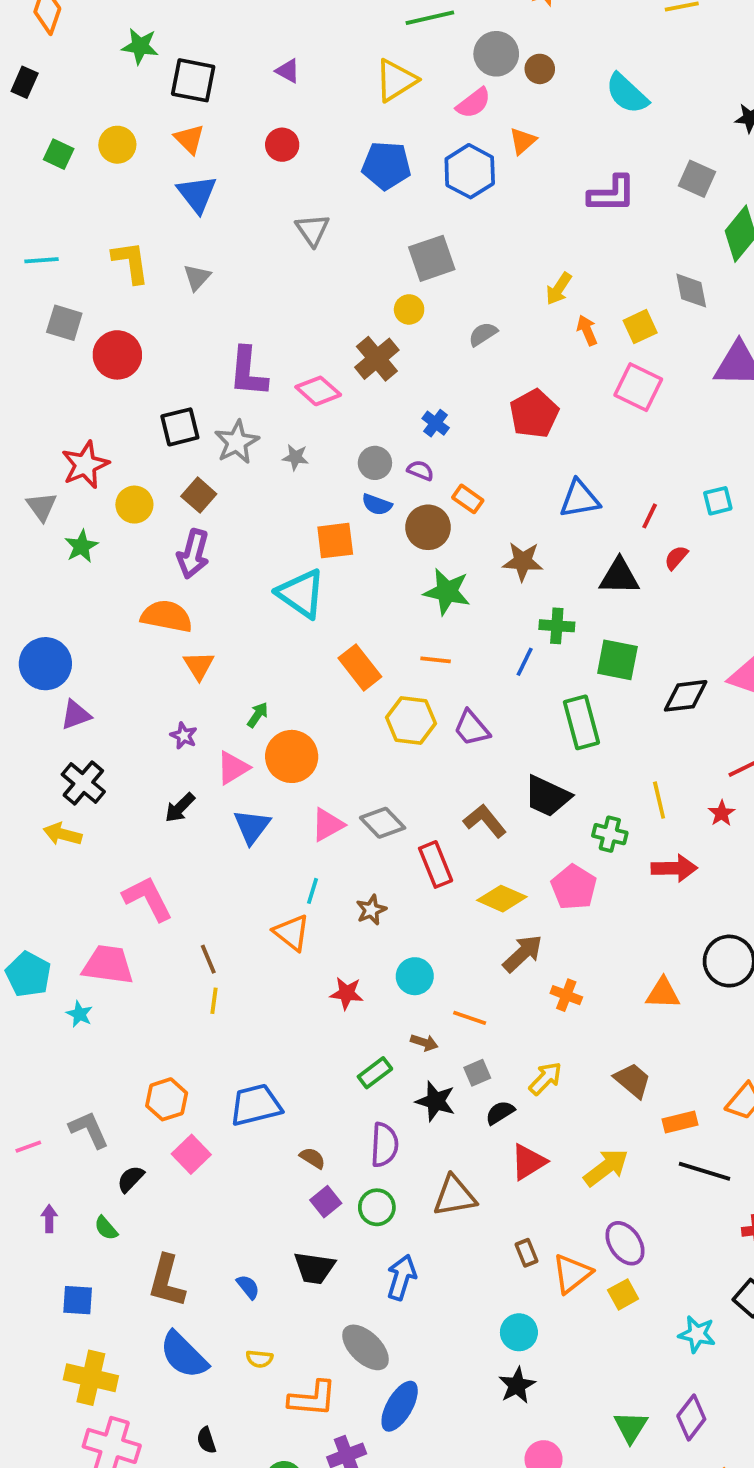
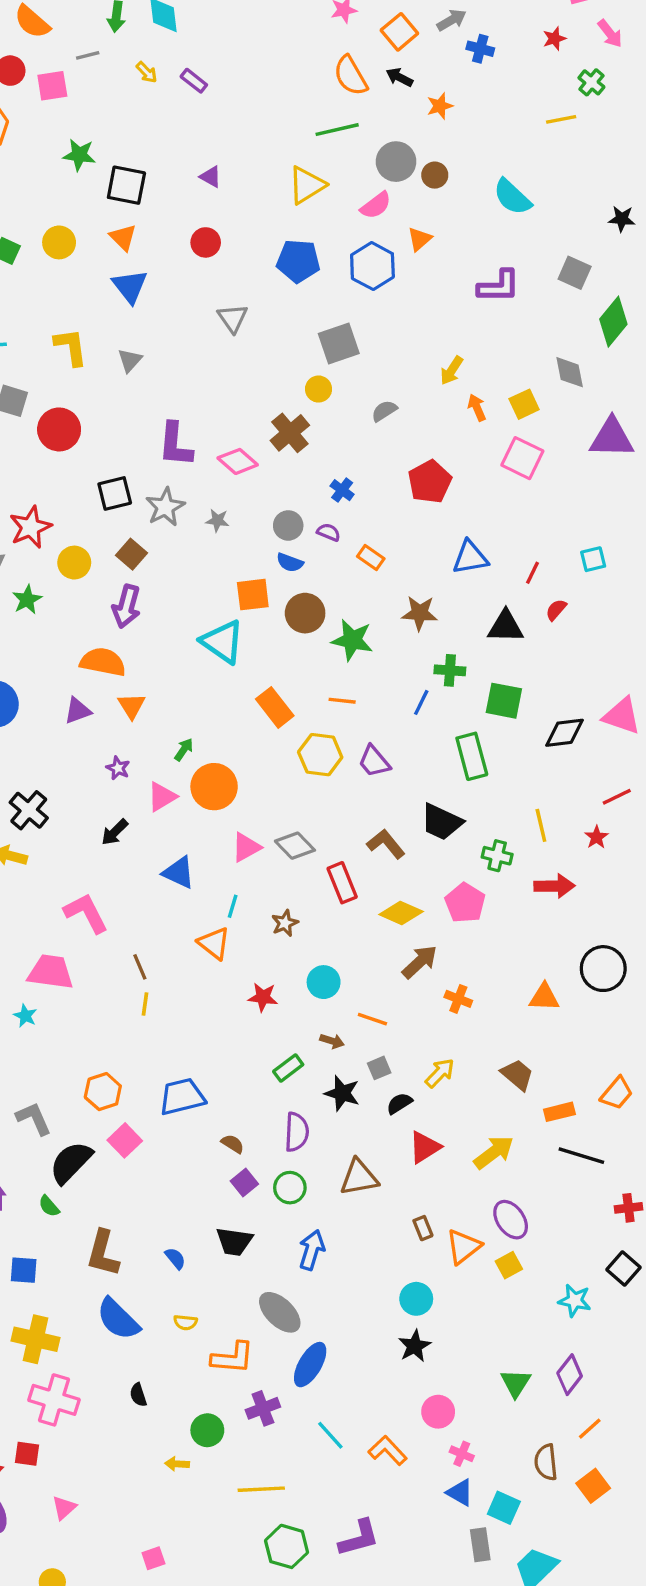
brown circle: (428, 527) -> (305, 613), moved
purple triangle: (76, 715) -> (78, 711), moved
blue triangle: (252, 827) -> (179, 873), moved, turned -42
black semicircle: (131, 1179) -> (71, 1162), size x1.8

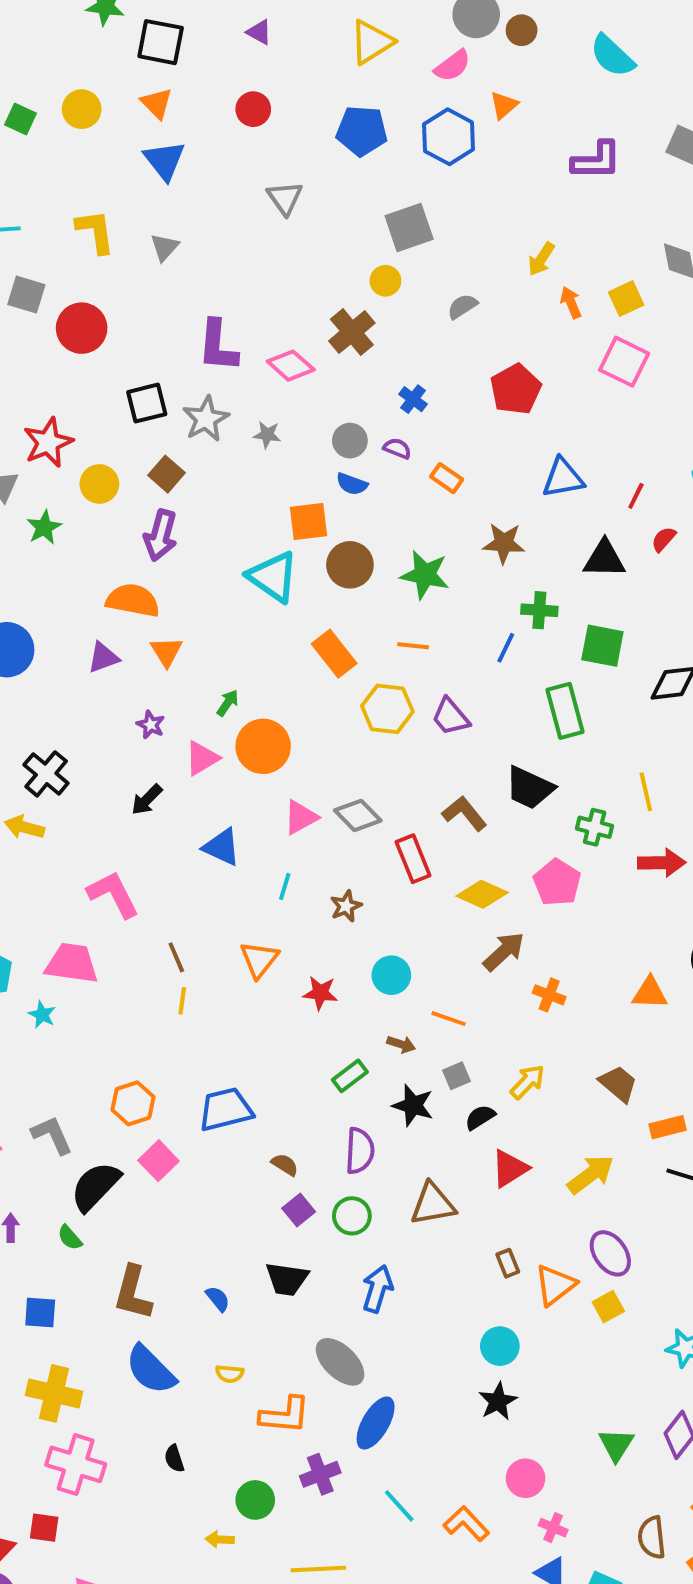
brown circle: (305, 613) -> (350, 565), moved
orange triangle: (214, 943) -> (259, 959), moved, turned 30

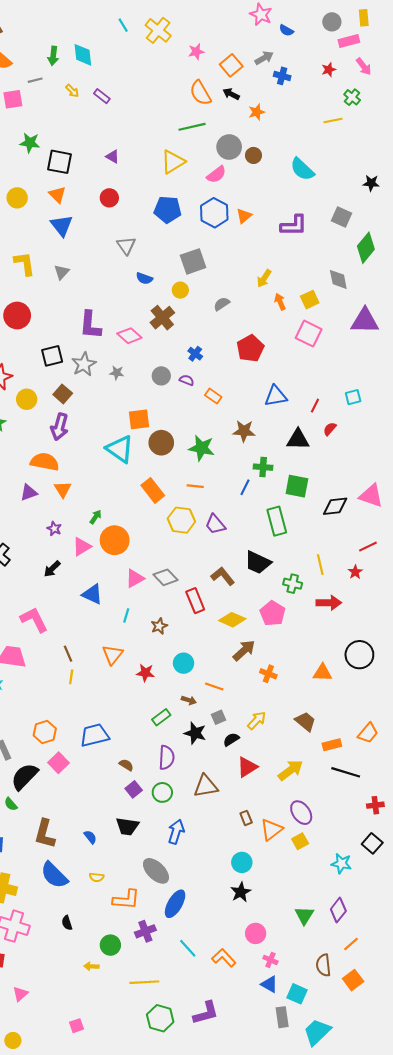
orange triangle: (504, 105) -> (244, 216), moved
blue semicircle: (352, 484) -> (144, 278), moved

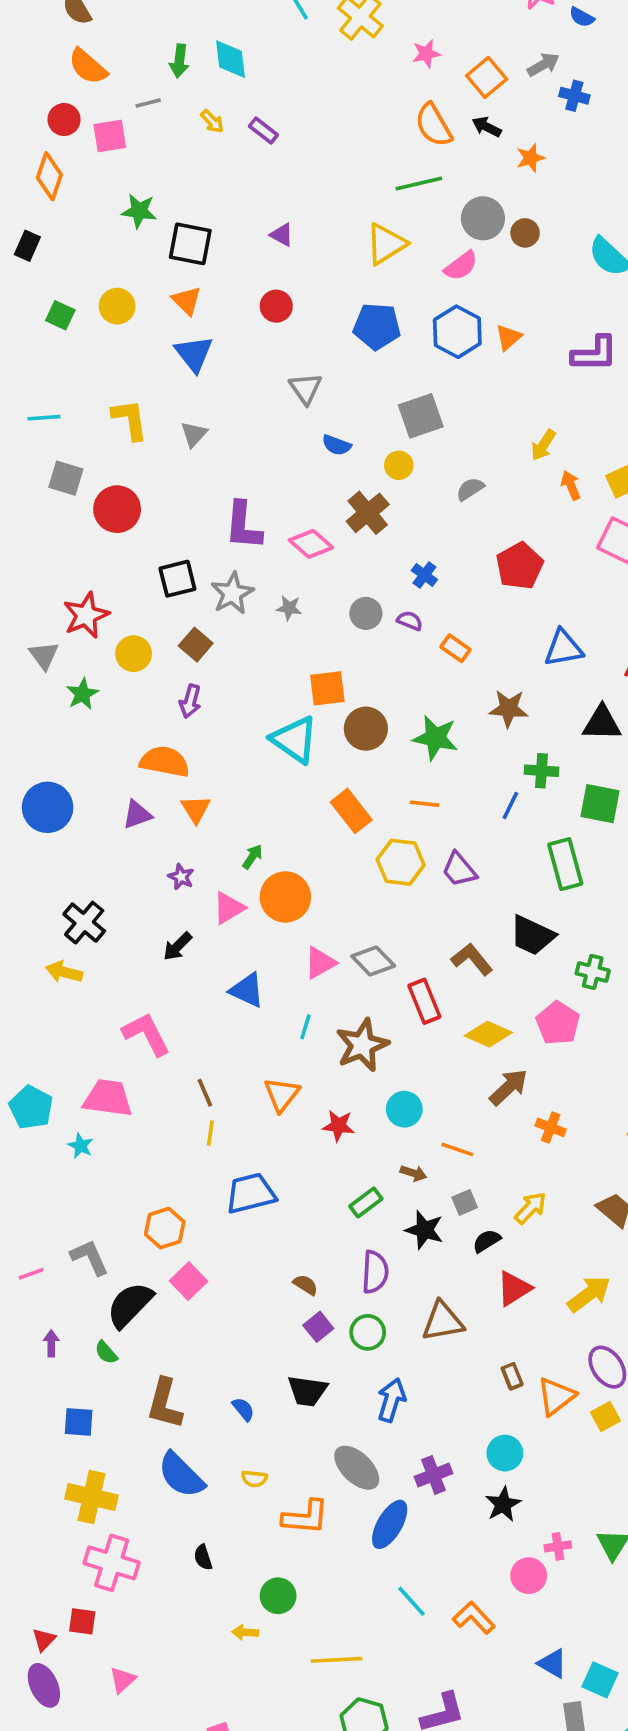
purple arrow: (60, 427) -> (190, 701), size x0.7
brown star: (159, 626) -> (362, 1045), size x1.8
blue trapezoid: (94, 735) -> (251, 1193), moved
purple cross: (145, 931) -> (434, 1475), moved
pink cross: (270, 960) -> (558, 1546), moved, turned -32

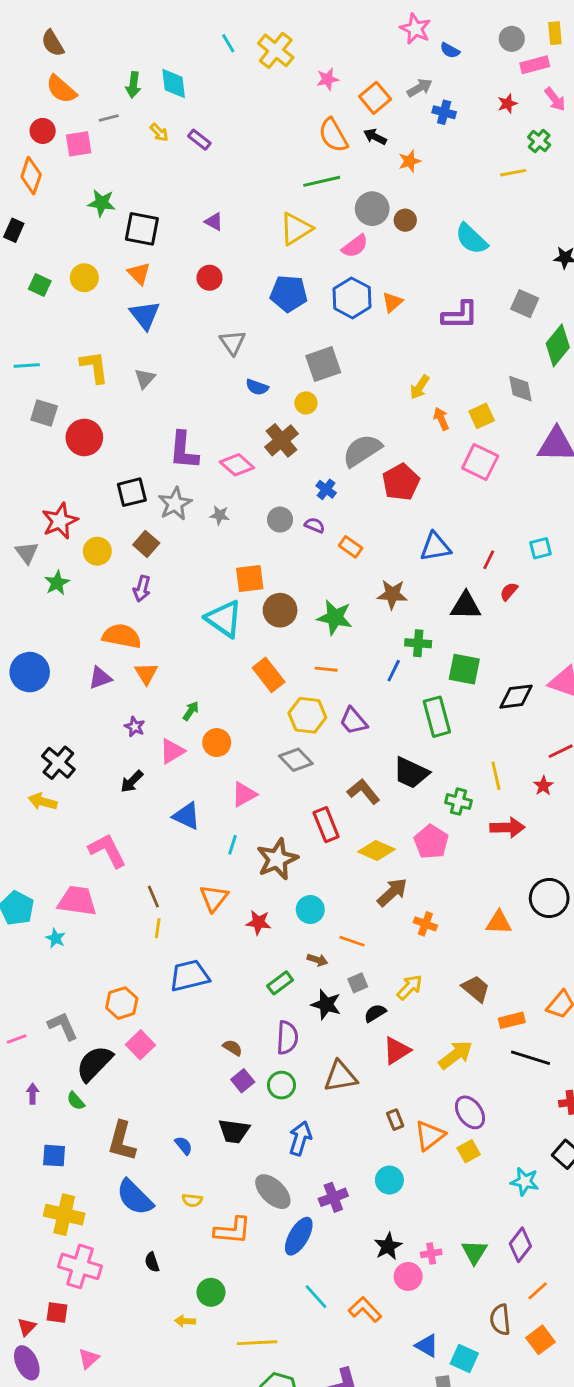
gray semicircle: (470, 489) -> (362, 450), moved, size x1.8
orange circle: (285, 897) -> (217, 743), size x0.7
gray diamond: (373, 961) -> (296, 760), moved
black star: (503, 1504) -> (388, 1246), moved

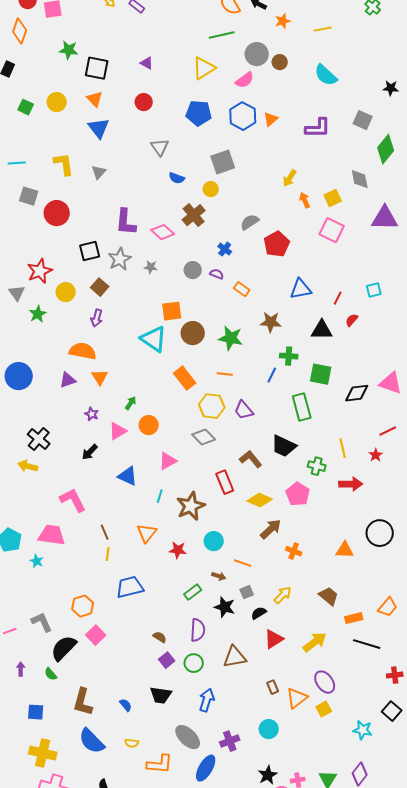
yellow line: (513, 173) -> (323, 29), moved
gray semicircle: (362, 450) -> (250, 222), size x0.7

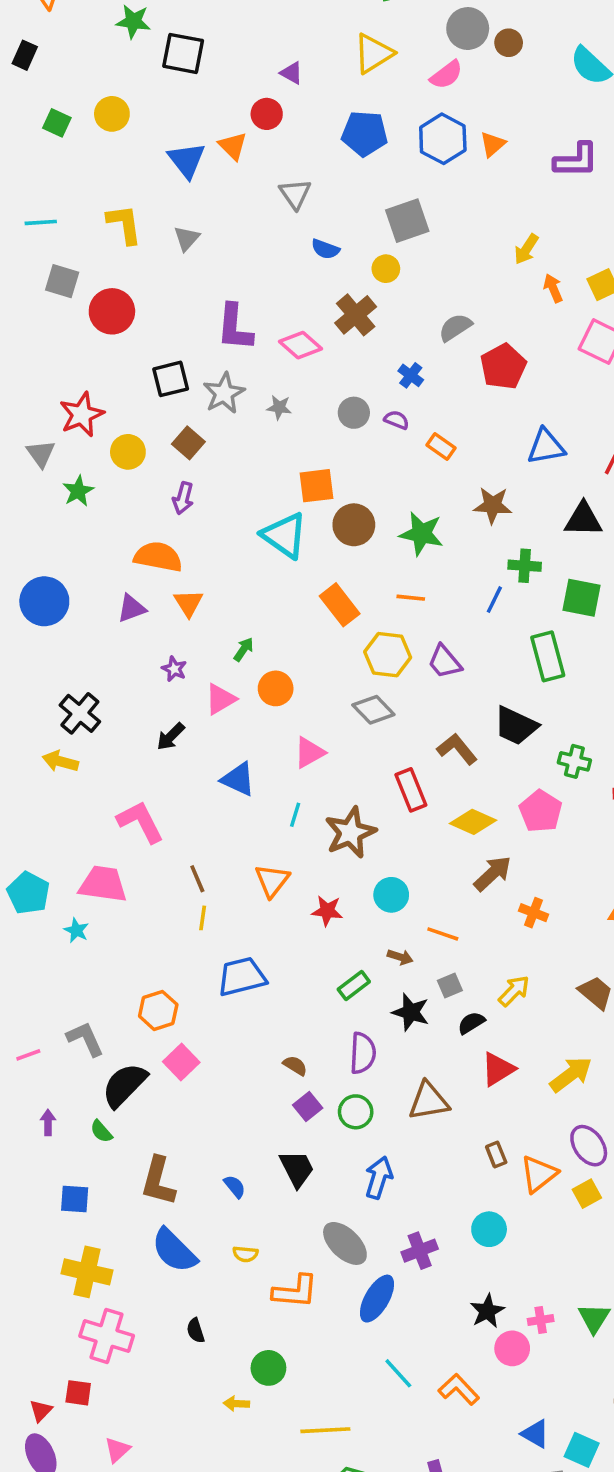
purple triangle: (147, 63) -> (292, 73), moved
orange triangle: (95, 99) -> (233, 146), moved
black trapezoid: (161, 695) -> (297, 1169), turned -125

